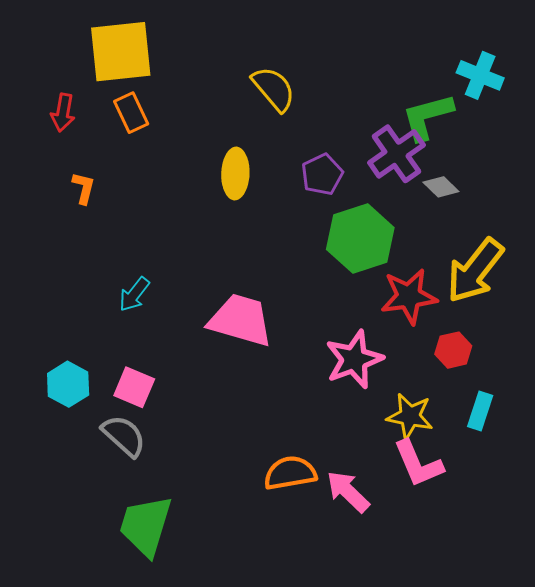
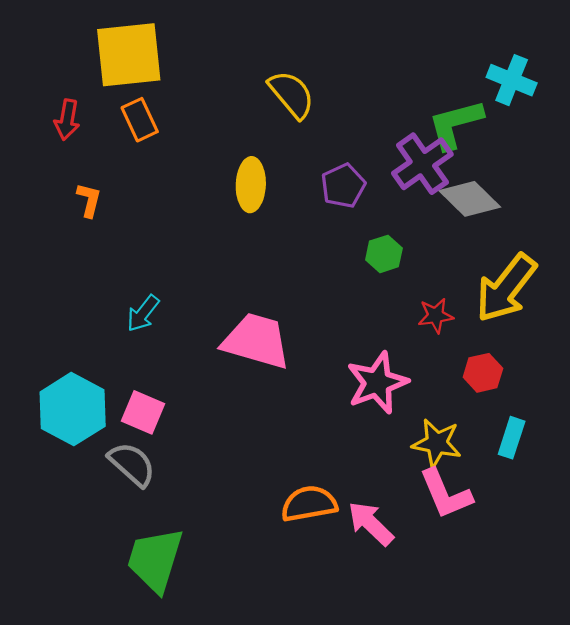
gray diamond: (441, 187) -> (470, 199), size x1.6
green hexagon: (360, 239) -> (384, 254), size x0.5
red star: (409, 296) -> (436, 316), size x0.6
cyan hexagon: (68, 384) -> (73, 409), size x1.5

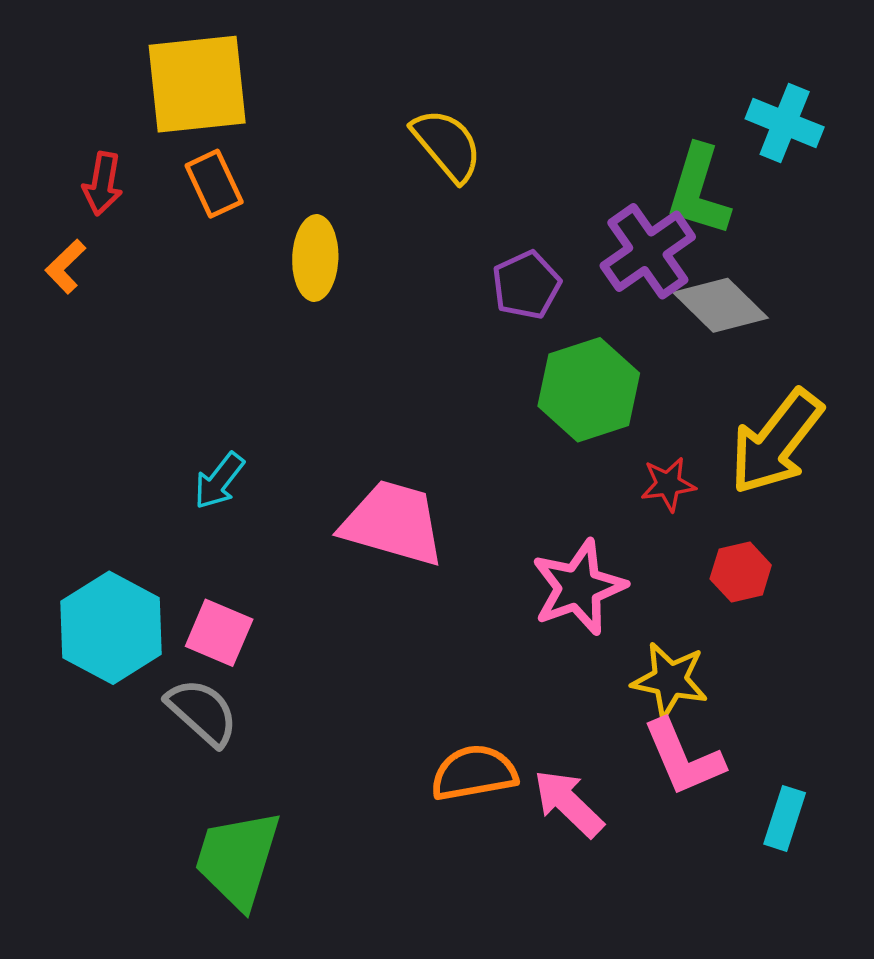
green L-shape: (455, 124) -> (699, 190), turned -58
yellow ellipse: (251, 185) -> (315, 258), moved
orange L-shape: (89, 200) -> (65, 266), moved, turned -148
green hexagon: (384, 254) -> (589, 390), size x1.8
cyan rectangle: (512, 438) -> (785, 818), moved

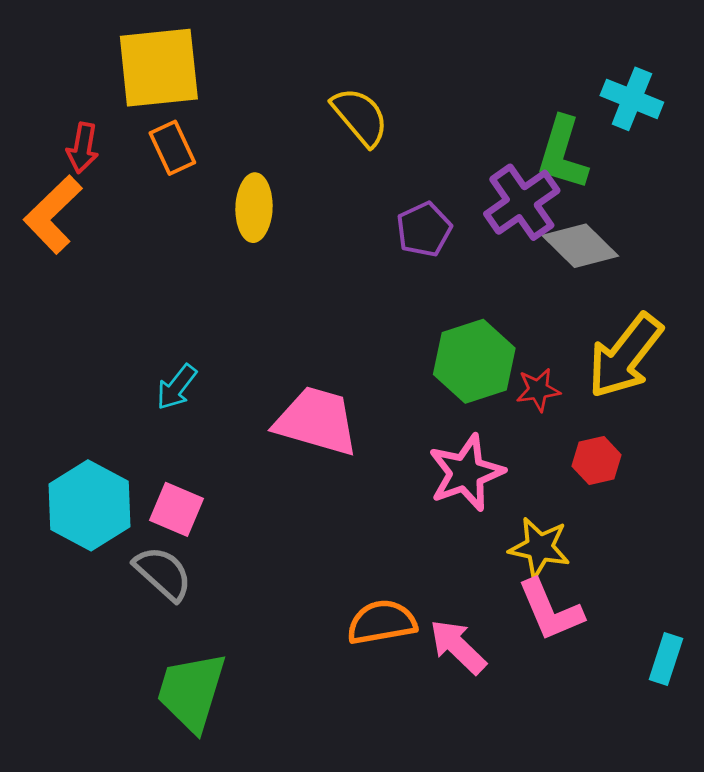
orange L-shape: (65, 266) -> (53, 214), size x1.8
green hexagon: (589, 390) -> (474, 361), moved
cyan rectangle: (785, 818) -> (666, 659), moved

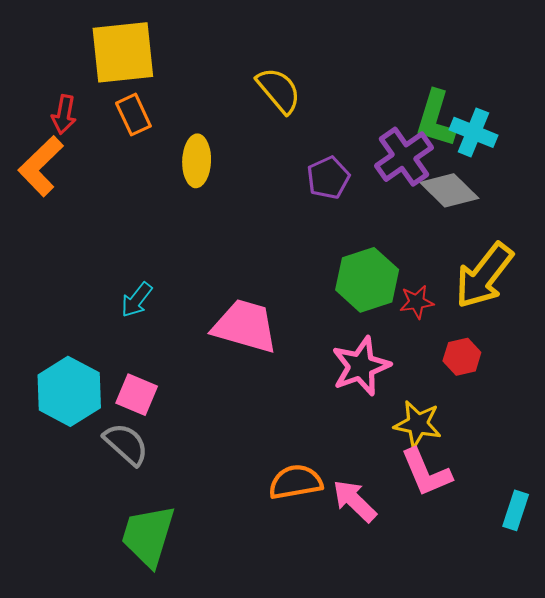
cyan cross: (632, 99) -> (474, 132), moved

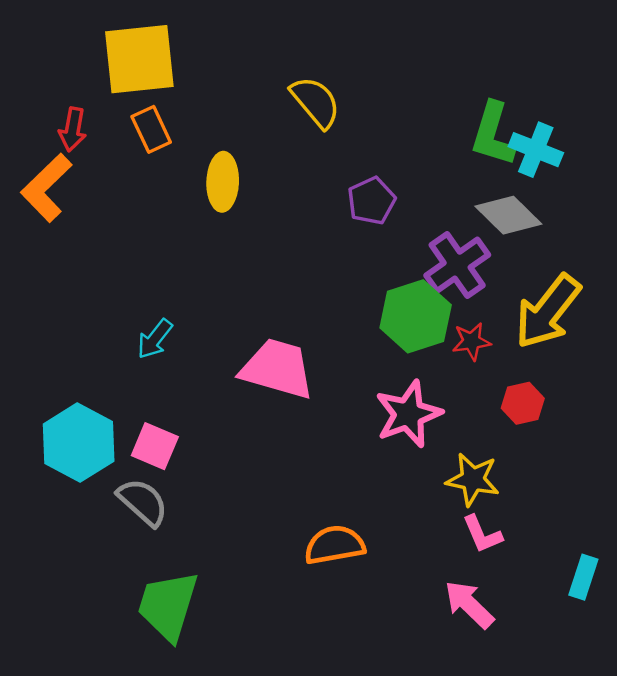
purple cross: (404, 157) -> (457, 265), moved
pink L-shape: (426, 473) -> (482, 534), size x0.7
pink arrow: (355, 501) -> (469, 604), moved

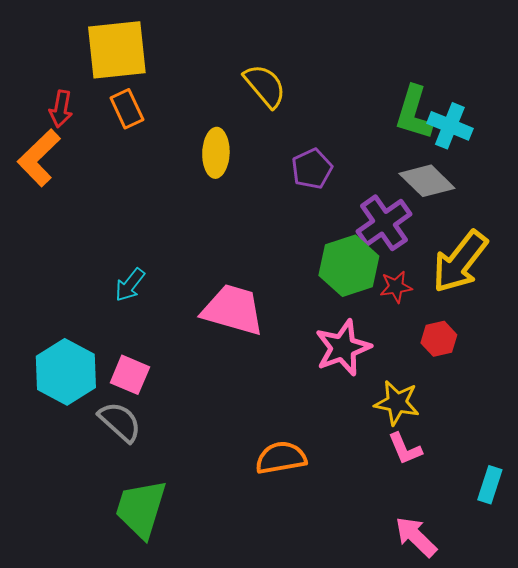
yellow ellipse: (223, 182) -> (216, 153), moved
pink arrow: (469, 604) -> (416, 537), moved

